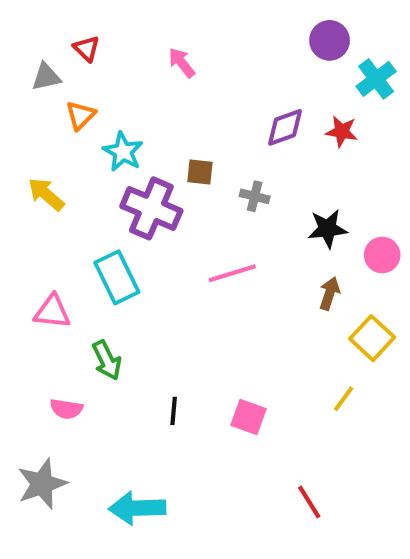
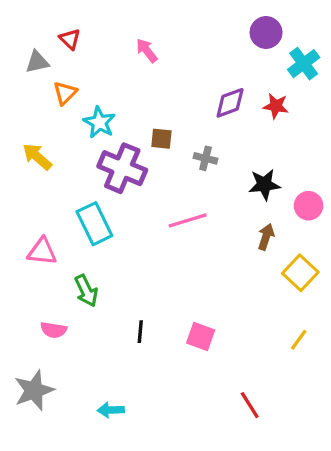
yellow line: (344, 399) -> (299, 340), moved
cyan arrow: (137, 508) -> (111, 410), size x0.6

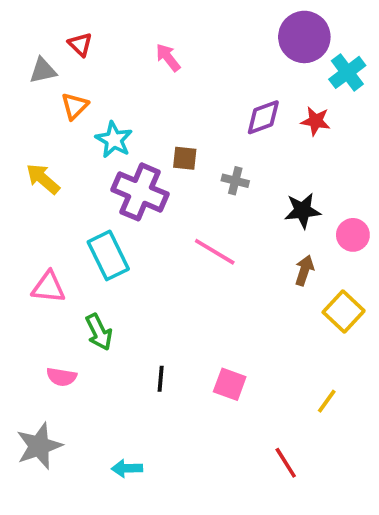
purple circle: (266, 33) -> (304, 37), size x1.4
pink line: (188, 220) -> (215, 252), turned 48
yellow line: (299, 340) -> (327, 401), moved

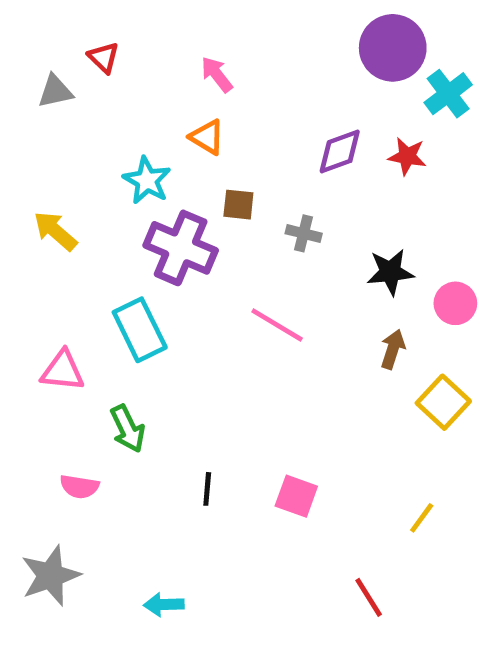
orange triangle: (75, 106) -> (207, 137), moved, turned -44

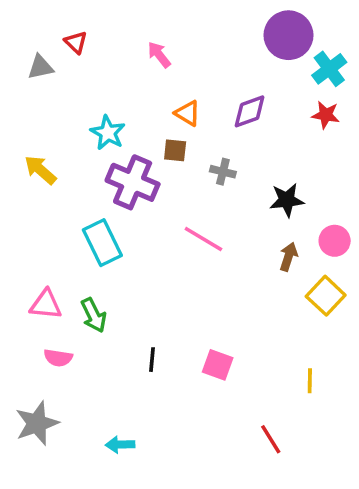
orange triangle: (207, 137) -> (187, 113), moved
red star: (407, 156) -> (326, 115), moved
pink circle: (455, 303) -> (335, 241), moved
pink triangle: (63, 371) -> (46, 305), moved
yellow line: (422, 518) -> (310, 381), turned -35

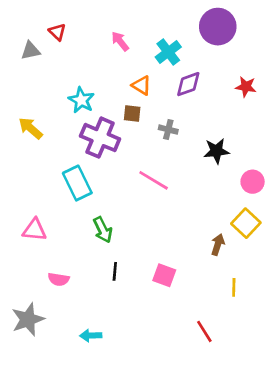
cyan cross: (329, 69) -> (168, 52), moved
brown arrow: (288, 257) -> (218, 245), moved
green arrow: (94, 315) -> (103, 230), moved
pink semicircle: (58, 358) -> (59, 279), moved

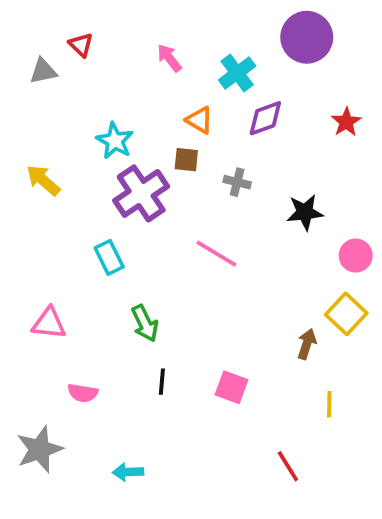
red star: (246, 87) -> (346, 122), turned 30
purple cross: (100, 138) -> (141, 193), turned 33
cyan rectangle: (77, 183) -> (109, 257), size x0.7

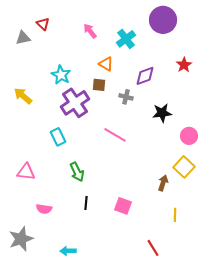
purple diamond: (265, 118) -> (145, 76), moved

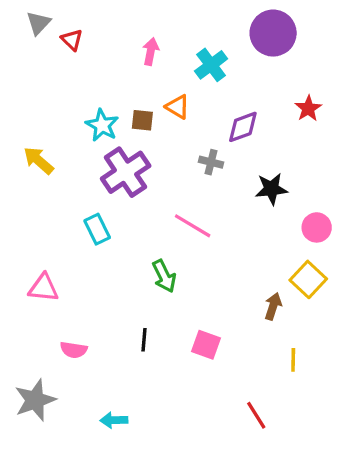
pink arrow: (90, 31) -> (151, 52), turned 49
gray triangle: (23, 38) -> (38, 23), moved, turned -35
brown square: (99, 85) -> (142, 120), moved
green arrow: (77, 172) -> (164, 276), moved

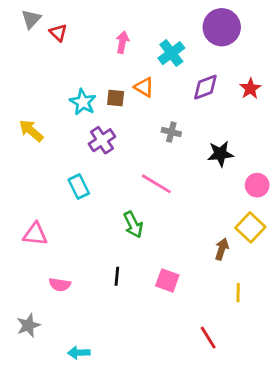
purple diamond: (243, 127) -> (205, 87), moved
purple cross: (126, 172) -> (102, 140), size x0.7
gray star: (35, 400) -> (28, 325), size x0.7
cyan arrow: (114, 420) -> (79, 353), moved

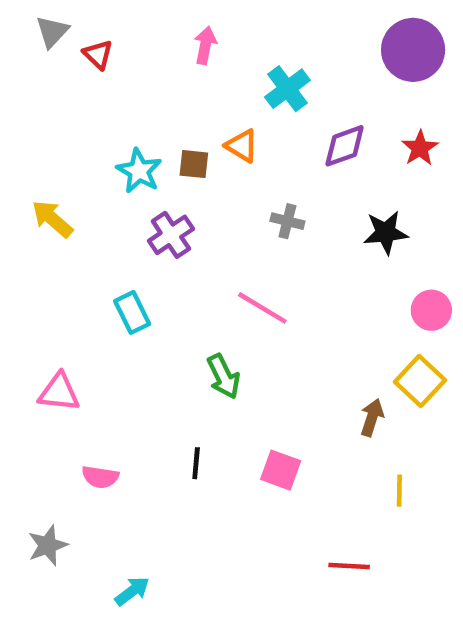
purple circle: (222, 27) -> (413, 50), moved
pink arrow: (122, 42) -> (205, 45), moved
black star: (220, 154) -> (386, 233), moved
red line: (208, 338) -> (349, 566), turned -55
cyan arrow: (79, 353) -> (132, 591), turned 145

